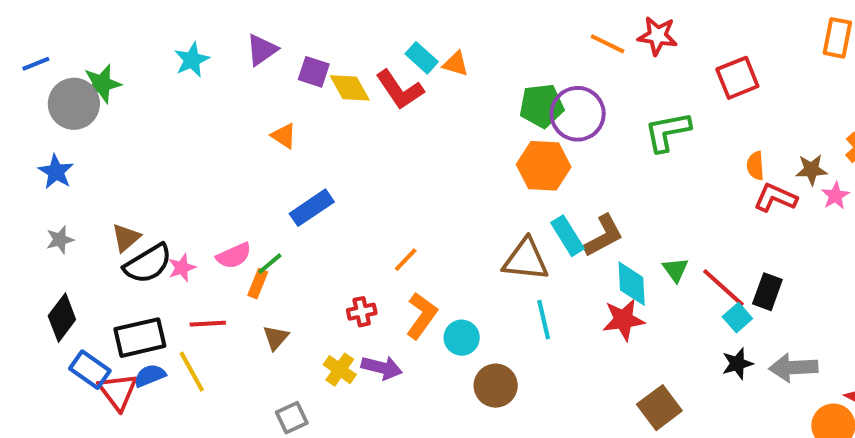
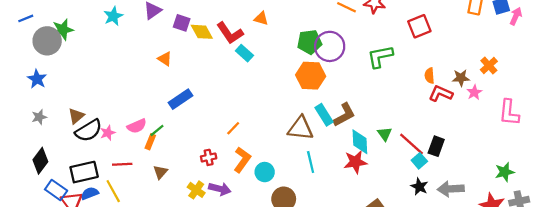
cyan rectangle: (422, 58) -> (244, 53), moved
black star: (737, 364) -> (419, 187), turned -30

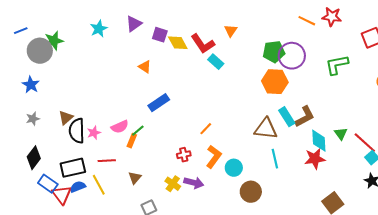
orange triangle: (261, 18) -> (231, 31), turned 48
black semicircle: (89, 131) -> (77, 131), turned 120
brown triangle: (160, 172) -> (135, 178), moved

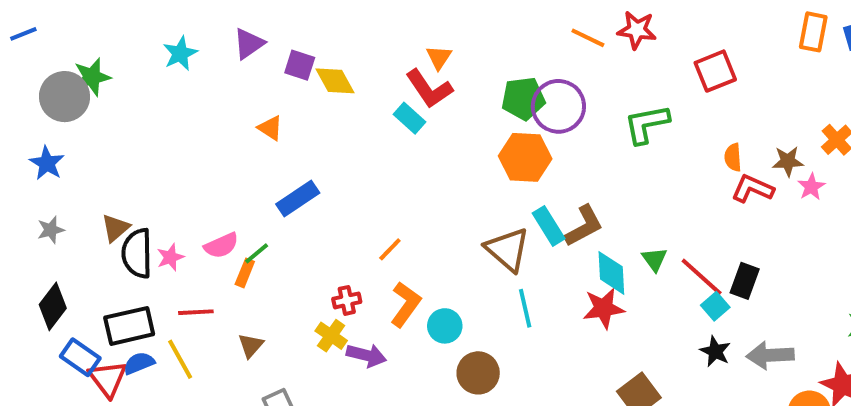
blue line: (21, 31) -> (23, 34), moved
red L-shape: (203, 44) -> (429, 89), moved
brown triangle: (266, 129) -> (507, 249), turned 35
yellow cross: (173, 184) -> (331, 336), moved

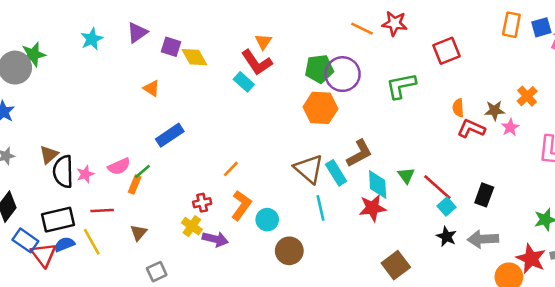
cyan rectangle: (549, 226) -> (336, 173), moved
black rectangle: (745, 281) -> (484, 195), moved

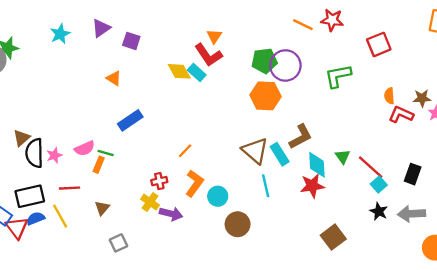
yellow diamond: (194, 57) -> (179, 71), moved
green line: (142, 172) -> (106, 153), turned 56

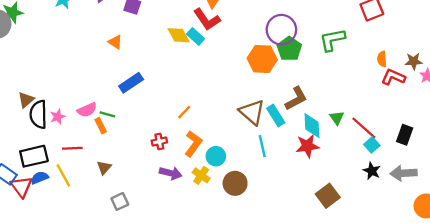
green pentagon: (264, 61) -> (289, 49), moved, turned -30
orange rectangle: (99, 165) -> (101, 126), turned -49
yellow cross: (150, 202) -> (201, 175), moved

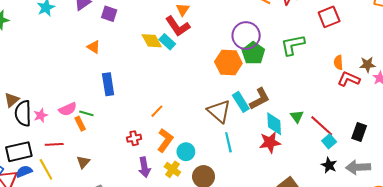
blue rectangle: (131, 83) -> (108, 84), turned -65
cyan rectangle: (276, 116) -> (241, 102), moved
purple arrow: (171, 173) -> (144, 167), turned 66

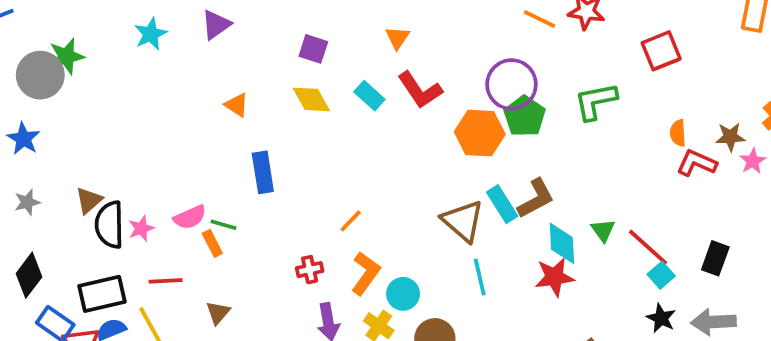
purple square: (109, 14) -> (313, 49), moved
red L-shape: (178, 26) -> (420, 90), moved
yellow diamond: (152, 41) -> (311, 99), moved

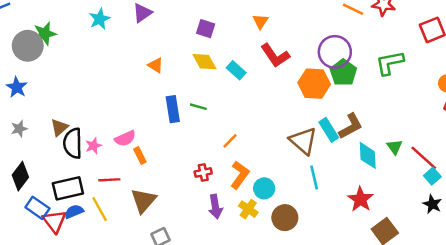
cyan rectangle: (369, 96) -> (236, 70), moved
green line: (224, 225) -> (198, 107), moved
red star: (555, 277) -> (360, 199), moved, turned -30
brown triangle: (218, 313) -> (143, 201), size x1.6

